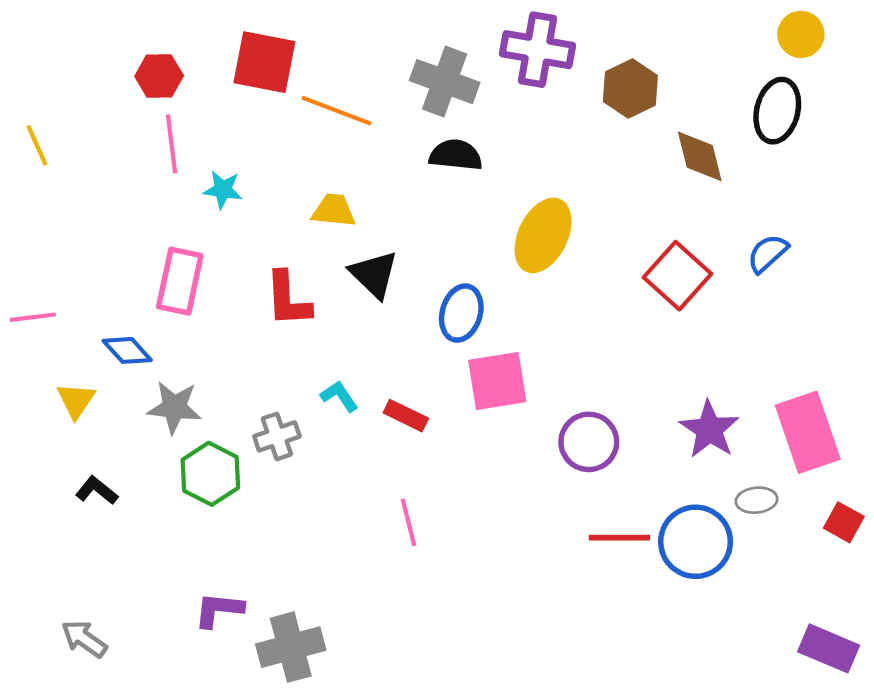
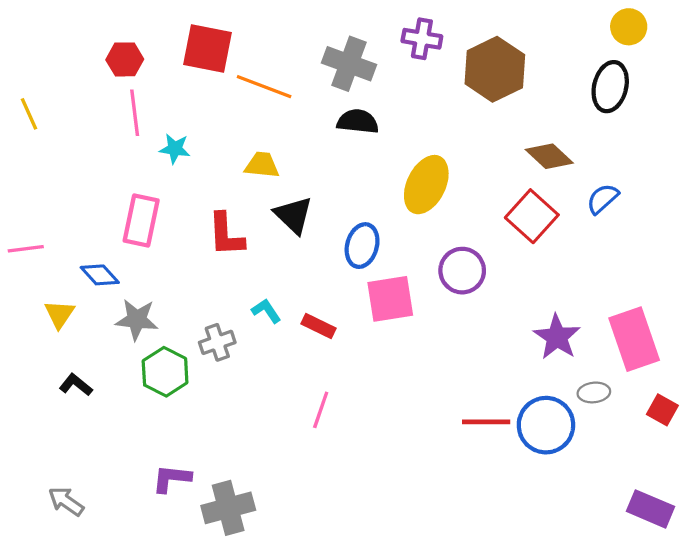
purple cross: (537, 50) -> (422, 39), size x0.7
brown hexagon: (630, 88) -> (495, 69), size x1.4
brown diamond: (700, 156) -> (549, 156), moved, turned -33
purple circle: (589, 442) -> (462, 271), moved
pink line: (409, 522) -> (321, 410), turned 33

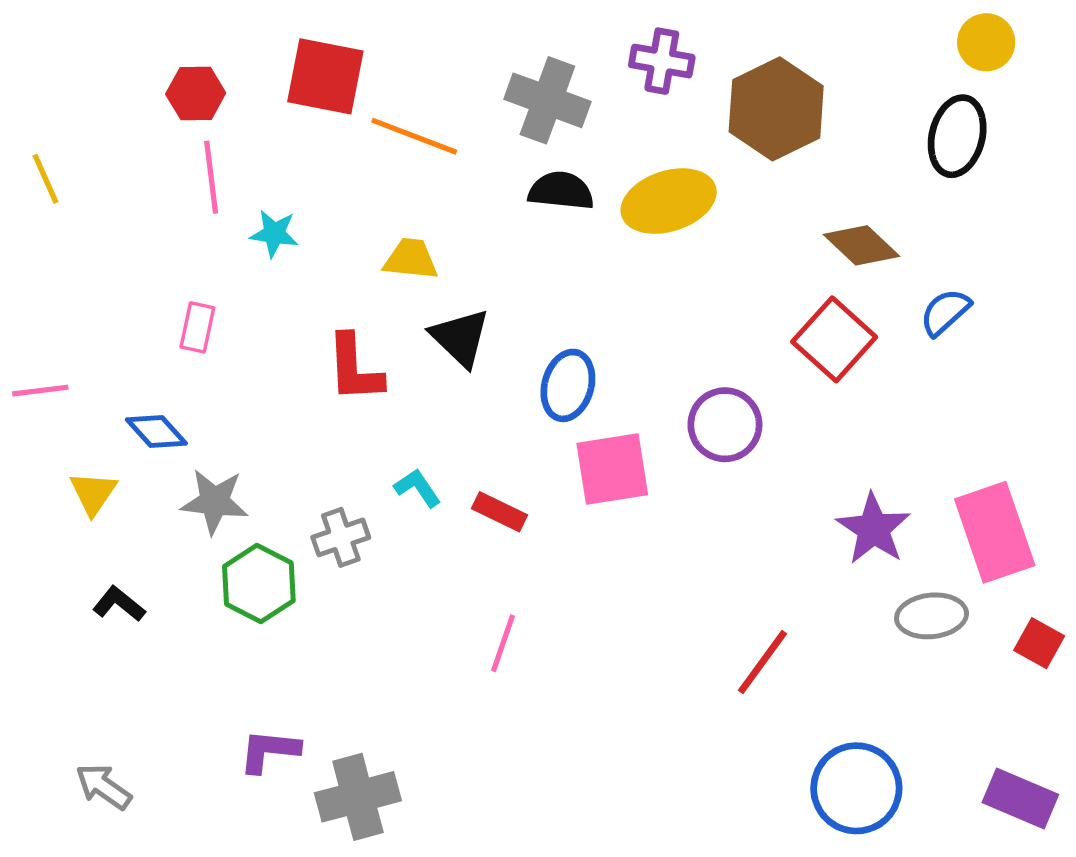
yellow ellipse: (426, 185) -> (669, 201), moved, turned 46
pink rectangle: (141, 221) -> (197, 327), moved, size x0.6
gray ellipse: (594, 392) -> (932, 616), size x1.4
red line: (486, 422) -> (762, 662), turned -54
blue circle: (546, 425) -> (856, 788), moved

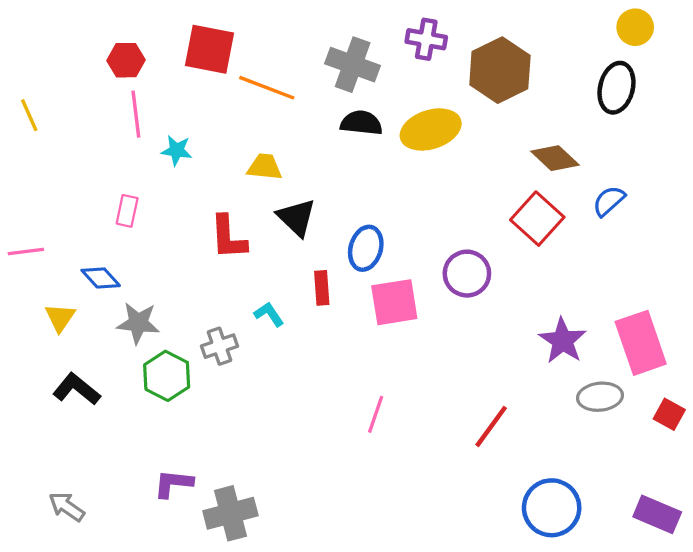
red rectangle: (500, 512) -> (322, 288), moved, turned 60
black L-shape: (119, 604) -> (77, 389), size x1.4
pink line: (503, 643) -> (376, 414), moved

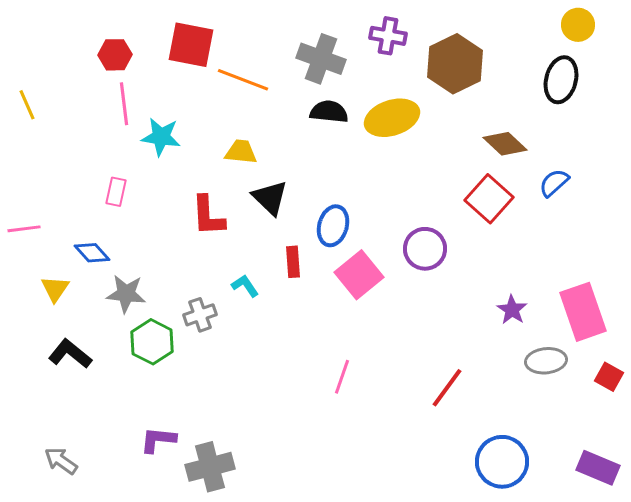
cyan star: (177, 150) -> (161, 137), size x1.4
pink square: (394, 302) -> (359, 275), turned -30
purple star: (563, 341) -> (512, 310), size x0.7

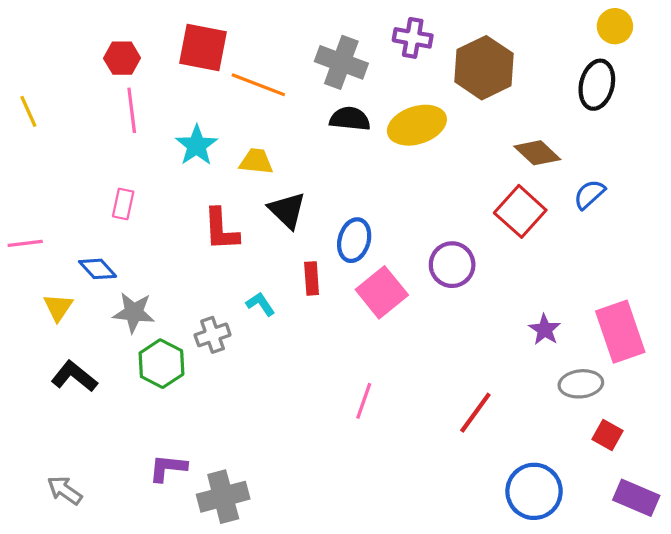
cyan star: (161, 137) -> (197, 145), moved, turned 30
red square: (609, 377) -> (607, 435), moved

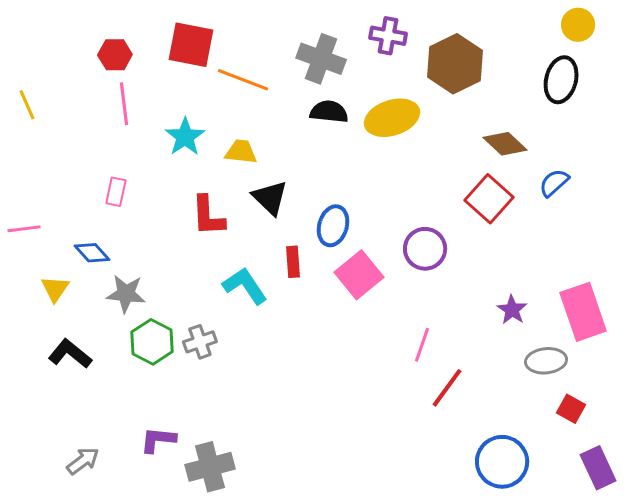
cyan L-shape: (260, 304) -> (245, 286), size x1.6
gray cross: (213, 335) -> (200, 342), moved
pink line: (364, 401) -> (422, 345), moved
gray arrow: (65, 490) -> (83, 461), moved, turned 108
purple rectangle: (636, 498) -> (598, 468), turned 42

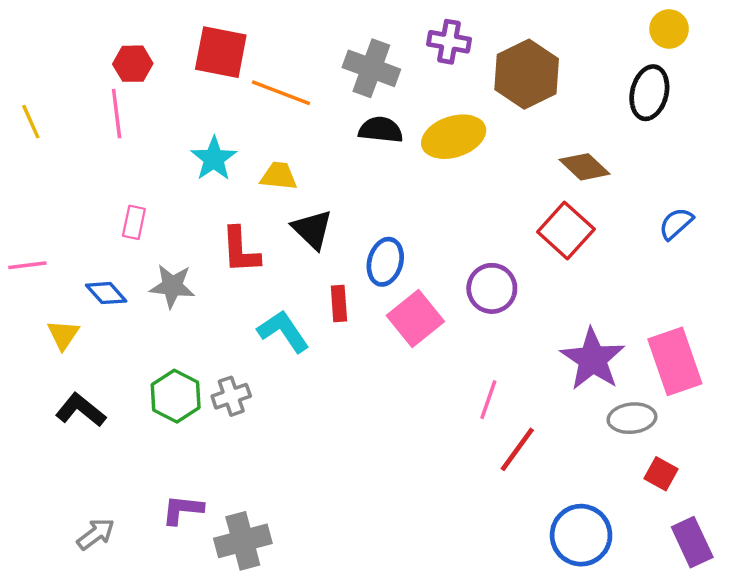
pink line: (124, 104) -> (117, 114), moved
blue semicircle: (554, 183) -> (676, 224), moved
gray star: (126, 294) -> (172, 286), moved
purple star: (512, 310) -> (593, 359), size x1.8

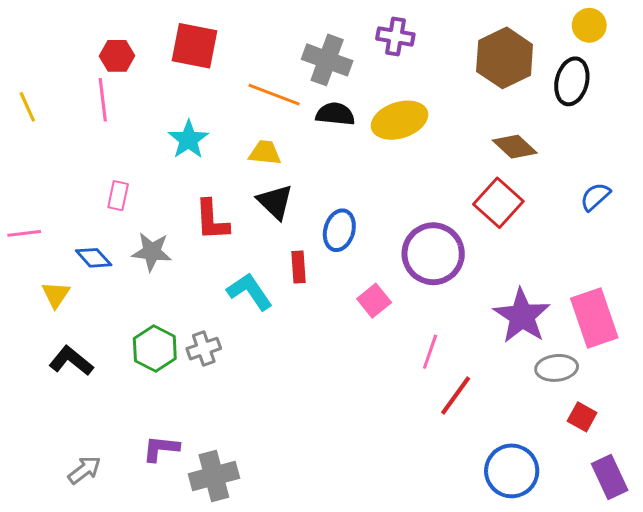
brown hexagon: (527, 74) -> (505, 58), moved
orange line: (281, 93) -> (274, 95), moved
yellow trapezoid: (279, 176) -> (265, 153), moved
purple circle: (492, 288) -> (433, 254), size x1.4
pink square: (415, 319) -> (374, 301), moved, size x0.7

